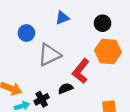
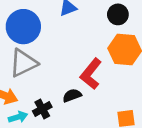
blue circle: (26, 33) -> (23, 27), size x1.6
gray triangle: (49, 55) -> (23, 63), moved

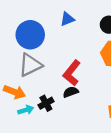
red L-shape: (91, 74) -> (72, 73), moved

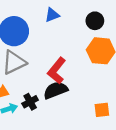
black semicircle: (71, 92) -> (56, 90), size x1.5

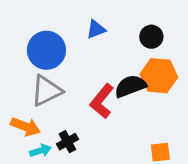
black semicircle: (56, 90) -> (130, 86), moved

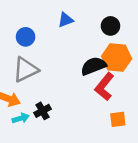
blue circle: (46, 50) -> (26, 37), size x0.6
red L-shape: (102, 101) -> (104, 87), moved

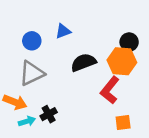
blue triangle: (66, 20) -> (63, 31), moved
black circle: (110, 26) -> (129, 42), moved
black semicircle: (93, 66) -> (83, 62), moved

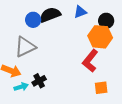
blue triangle: (63, 31) -> (80, 12), moved
blue circle: (32, 41) -> (33, 20), moved
black semicircle: (83, 62) -> (50, 15), moved

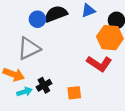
red L-shape: (90, 61) -> (99, 64), turned -95
orange square: (101, 88) -> (74, 93), moved

